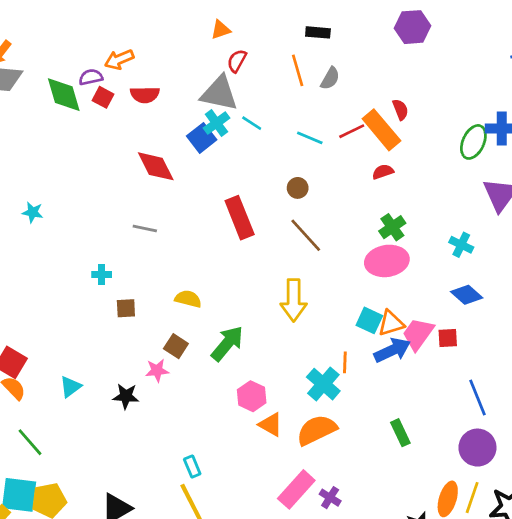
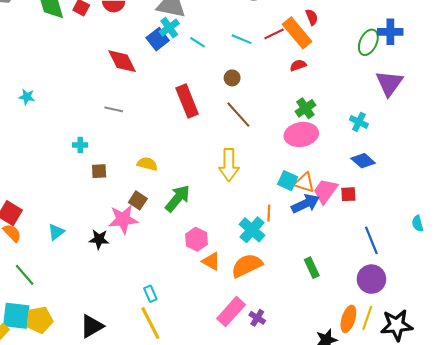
cyan line: (252, 123) -> (198, 42), moved
orange triangle: (391, 323) -> (304, 183), turned 35
pink star: (157, 370) -> (123, 219), size x1.6

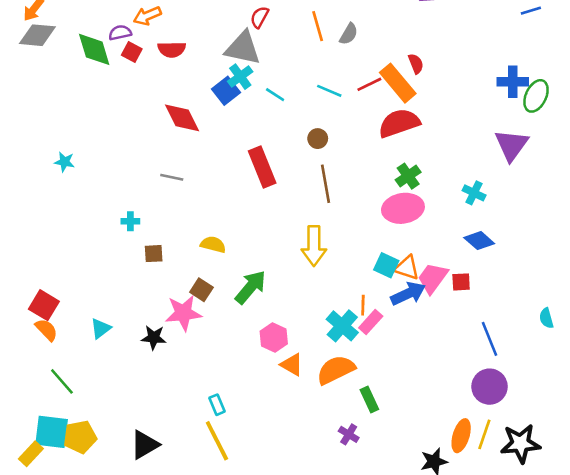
green ellipse: (368, 42) -> (536, 96), moved
red semicircle: (298, 65) -> (399, 123), size x2.0
brown line: (238, 115) -> (325, 184), turned 32
green rectangle: (312, 268) -> (369, 400), moved
pink rectangle: (231, 312) -> (371, 322), moved, size x0.7

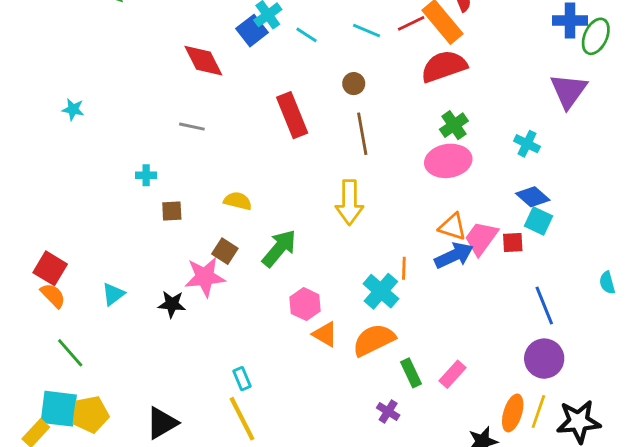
cyan square: (386, 265) -> (538, 221), moved
pink rectangle: (371, 322) -> (453, 374), moved

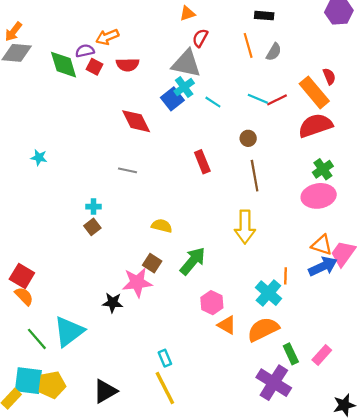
red line: (411, 23) -> (277, 100), moved
red rectangle: (292, 115) -> (202, 162), size x0.7
brown square: (172, 211) -> (92, 227), moved, turned -35
cyan triangle: (113, 294) -> (69, 331), moved, size x1.8
purple cross: (388, 412) -> (274, 383), size x2.0

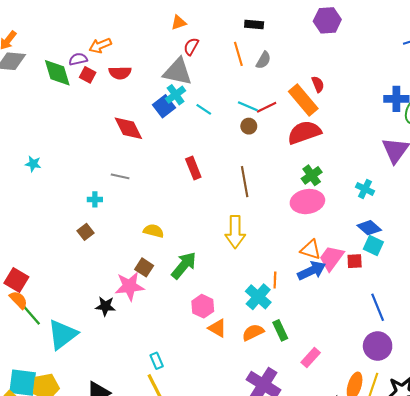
brown circle: (248, 138) -> (249, 126), moved
cyan cross: (93, 207) -> (95, 199), moved
orange semicircle: (263, 329) -> (253, 332), size x0.7
green line: (37, 339) -> (31, 315), moved
green rectangle: (291, 354) -> (280, 330), moved

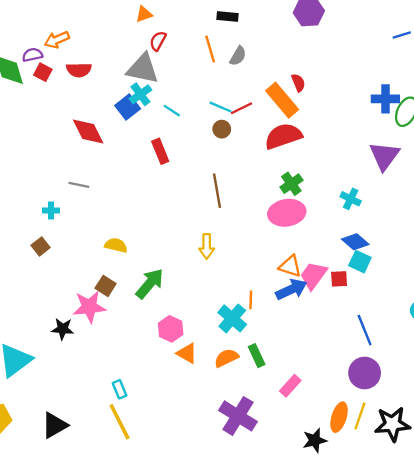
red rectangle: (193, 168) -> (160, 151), moved
yellow arrow: (235, 232) -> (207, 246), size x0.7

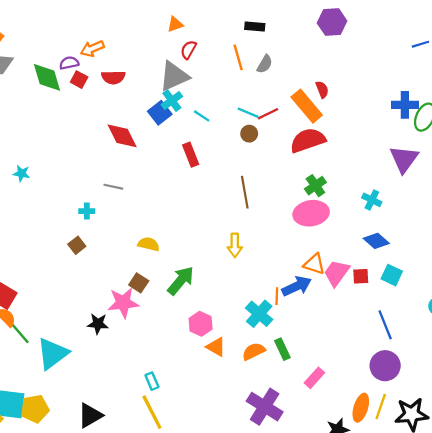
gray triangle: (143, 69) -> (174, 76), turned -36
cyan square: (360, 262) -> (392, 275), moved
blue arrow: (291, 289) -> (297, 286), moved

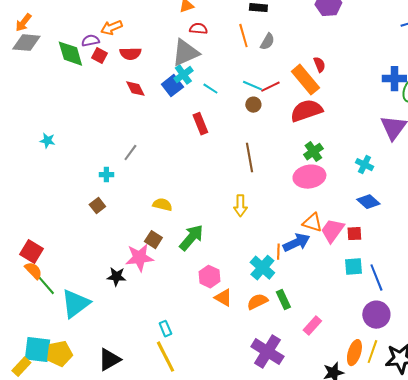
red semicircle: (188, 50) -> (198, 29), turned 66
red diamond: (122, 136) -> (135, 89), moved, size x0.7
gray line: (113, 187) -> (130, 153), turned -66
cyan square: (392, 275) -> (353, 267), moved, turned -30

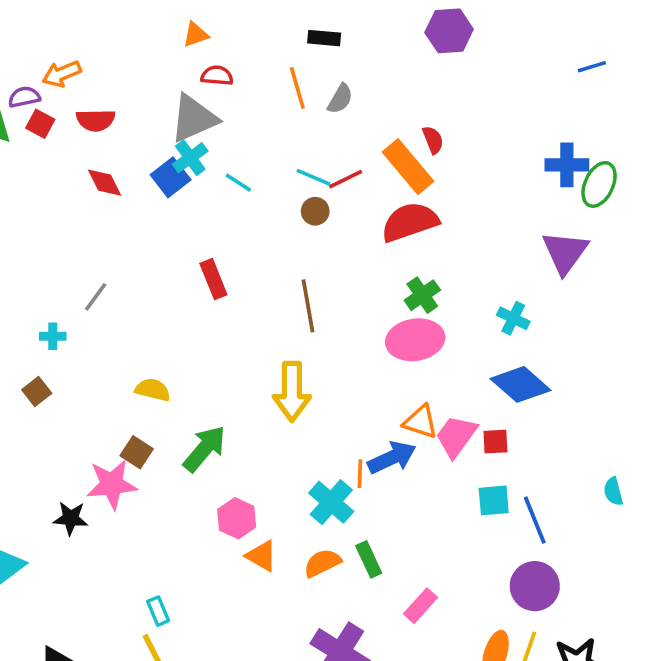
red rectangle: (200, 124) -> (213, 279), moved
blue diamond: (368, 202) -> (520, 384), size x1.4
yellow arrow: (240, 206) -> (292, 392), size x1.5

